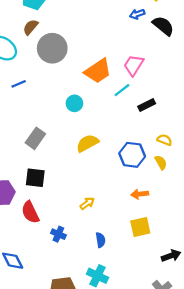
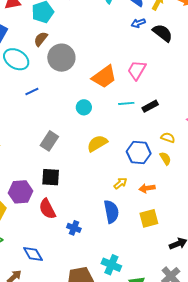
cyan line: (122, 90) -> (126, 103), moved, turned 35
yellow arrow: (87, 203) -> (120, 183), moved
blue semicircle: (101, 240) -> (111, 212), moved, size x1.6

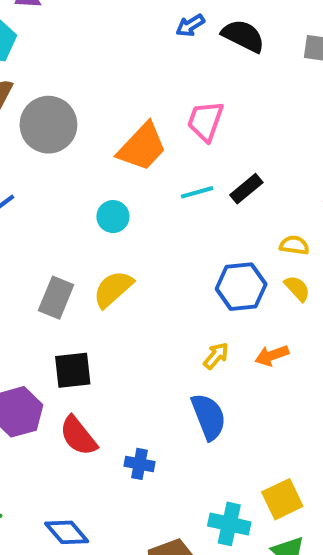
yellow semicircle: (97, 143) -> (113, 289), moved
yellow square: (149, 218) -> (282, 499), moved

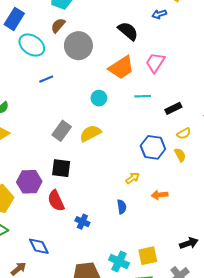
black semicircle: (243, 36) -> (128, 31), moved
black rectangle: (246, 189) -> (173, 108), moved
yellow semicircle: (294, 245) -> (184, 134), turned 128
orange arrow: (272, 355) -> (160, 195), moved
blue semicircle: (209, 417) -> (122, 207), size x0.6

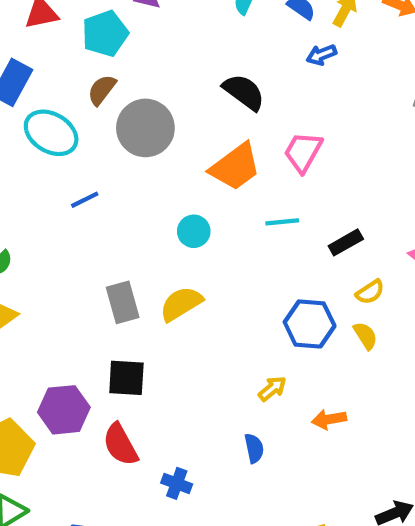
blue arrow: (159, 14) -> (321, 55), moved
gray rectangle: (62, 131) -> (123, 302), turned -48

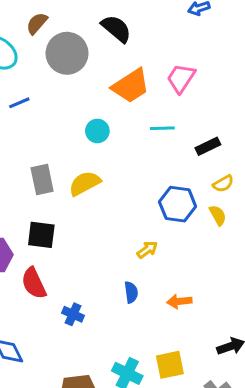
black semicircle: (244, 92) -> (116, 29), moved
orange arrow: (329, 419) -> (179, 301), moved

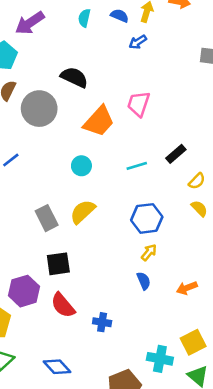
cyan line: (162, 128) -> (137, 166), moved
blue hexagon: (178, 204) -> (147, 218), moved
blue semicircle: (131, 292) -> (144, 281), moved

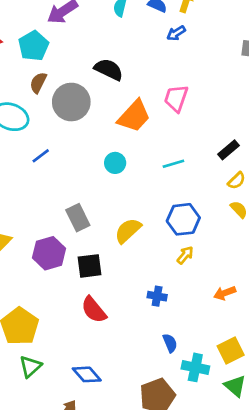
black rectangle: (176, 154) -> (228, 150), moved
yellow semicircle: (83, 212) -> (128, 231), moved
blue semicircle: (144, 281) -> (170, 343), moved
purple hexagon: (24, 291) -> (49, 253), moved
blue cross: (102, 322) -> (157, 296), moved

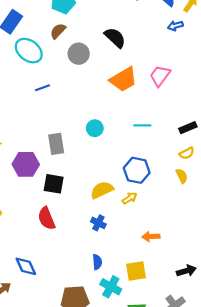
gray circle: (71, 102) -> (79, 54), size x0.7
cyan circle: (115, 163) -> (95, 128), moved
yellow semicircle: (128, 231) -> (102, 190), moved
yellow square: (231, 350) -> (136, 271), moved

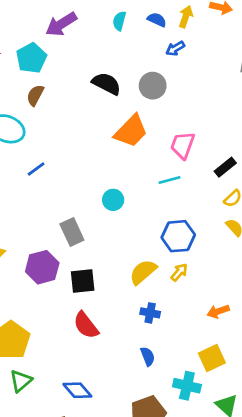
gray circle: (79, 54) -> (153, 86), moved
pink trapezoid: (160, 76) -> (183, 145), moved
blue semicircle: (97, 262) -> (148, 356), moved

